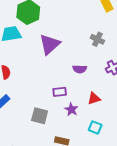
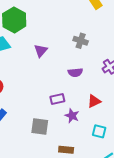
gray cross: (97, 39) -> (81, 41), moved
purple triangle: (50, 44) -> (41, 51), size x0.6

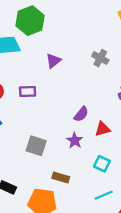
purple semicircle: (75, 73) -> (81, 114), moved, turned -56
purple rectangle: (57, 99) -> (28, 91), moved

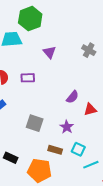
purple triangle: (53, 61) -> (49, 52), turned -32
purple star: (75, 140) -> (67, 127), moved
cyan square: (102, 164) -> (78, 149), moved

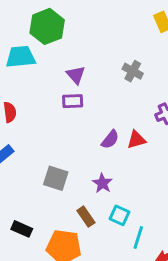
purple rectangle: (28, 78) -> (73, 101), moved
red triangle: (90, 109) -> (136, 140), moved
brown rectangle: (55, 150) -> (86, 217), turned 40
cyan line: (91, 165) -> (138, 237), turned -49

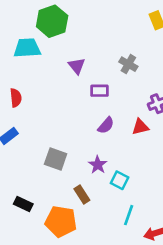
purple rectangle: (73, 101) -> (99, 91), moved
red triangle: (136, 140) -> (140, 127), moved
cyan square: (120, 215) -> (120, 180), moved

